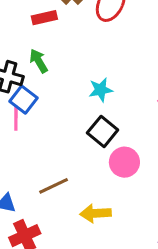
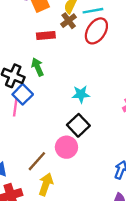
pink circle: (124, 162) -> (66, 147), moved
brown line: (54, 186) -> (37, 161), turned -30
yellow arrow: (96, 213) -> (46, 184), moved, turned 105

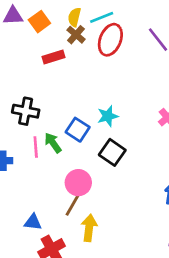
green arrow: (38, 67) -> (53, 143), moved
blue square: (23, 94) -> (78, 130), moved
pink circle: (66, 147) -> (78, 183), moved

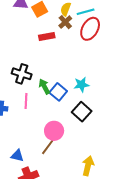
green arrow: (53, 143) -> (44, 86), moved
yellow arrow: (89, 228) -> (88, 166), moved

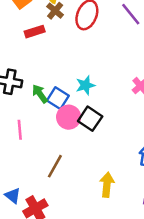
pink line: (26, 101) -> (20, 130), moved
pink circle: (54, 131) -> (69, 117), moved
blue triangle: (17, 156) -> (13, 196), moved, turned 32

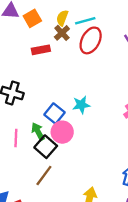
green arrow: (40, 94) -> (38, 132), moved
black square: (90, 119) -> (46, 147), moved

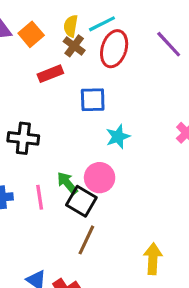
blue square: (54, 113) -> (93, 100), moved, turned -30

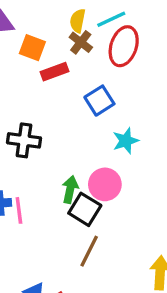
orange square: (31, 34) -> (32, 48), moved, turned -30
blue square: (93, 100) -> (99, 101), turned -32
green arrow: (67, 183) -> (70, 189), turned 50
pink line: (40, 197) -> (19, 210), moved

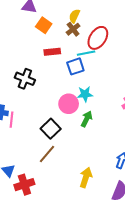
cyan line: (111, 19) -> (86, 53), moved
red rectangle: (55, 72) -> (52, 52), moved
pink circle: (105, 184) -> (69, 104), moved
green arrow: (70, 189) -> (87, 119), moved

